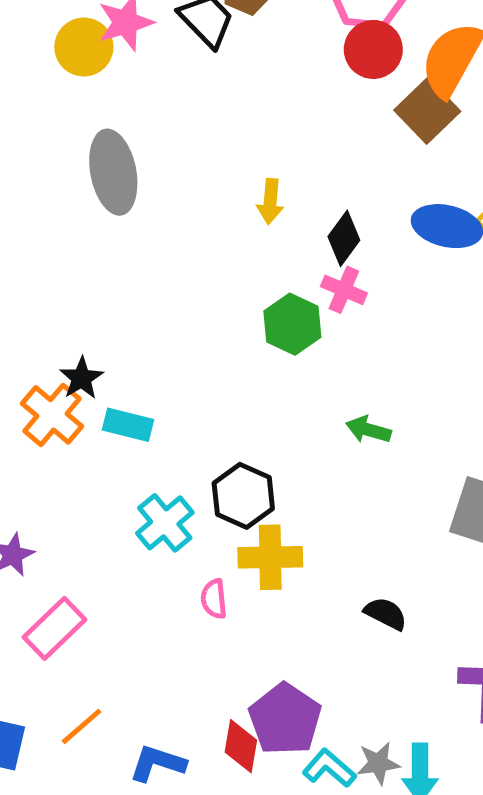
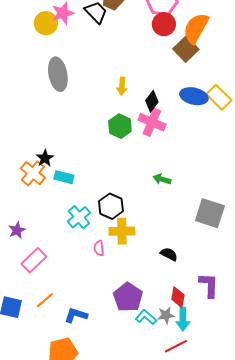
pink cross: (344, 290) -> (152, 122), size x1.5
green hexagon: (292, 324) -> (120, 126), moved
red diamond: (241, 746) -> (178, 297), moved

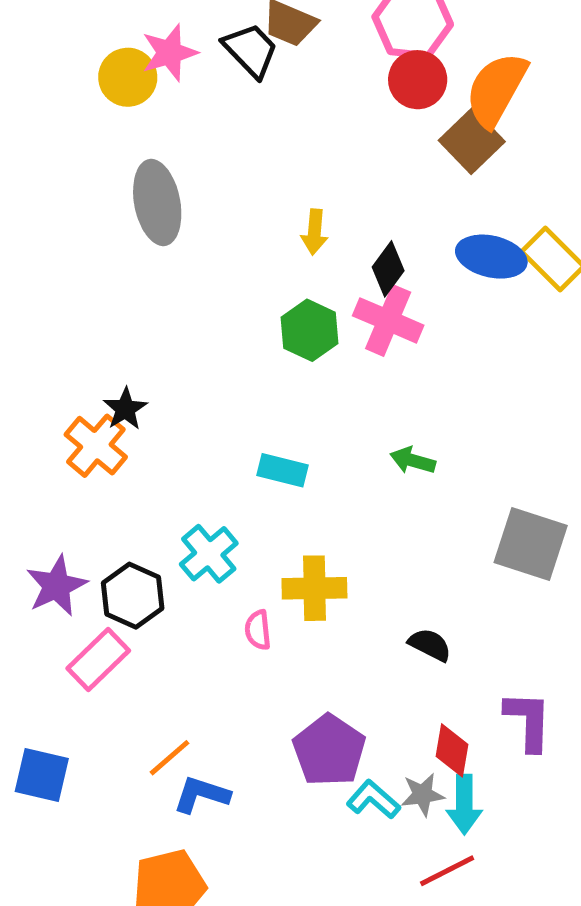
cyan rectangle: (64, 177) -> (283, 470), moved
black hexagon: (111, 206) -> (133, 596), moved
purple star: (17, 230) -> (56, 586), size x1.4
orange line: (45, 300) -> (170, 758), moved

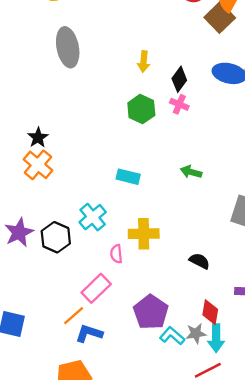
pink cross: (388, 320) -> (179, 104), size x0.6
black star: (125, 409) -> (38, 138), moved
pink rectangle: (98, 659) -> (96, 288), moved

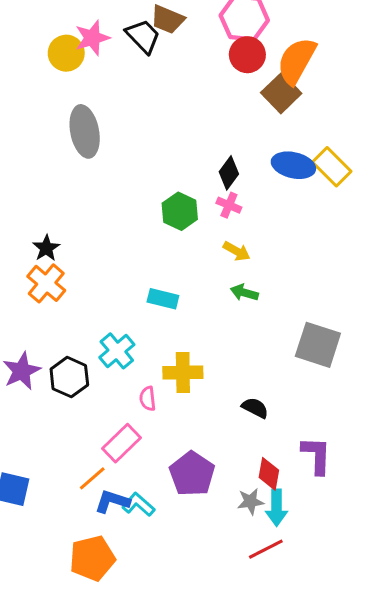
yellow arrow: (144, 62) -> (237, 251), moved, turned -66
cyan L-shape: (172, 336) -> (138, 505), moved

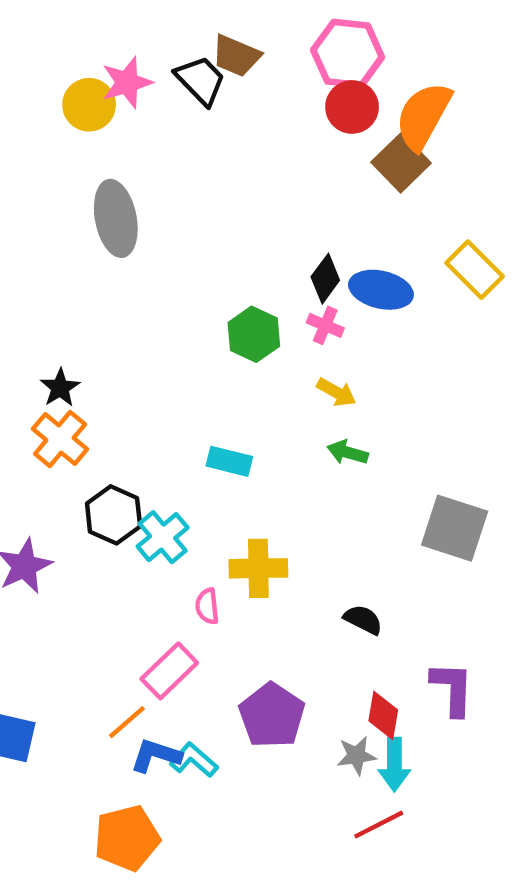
blue ellipse: (293, 165) -> (381, 290), moved
black hexagon: (69, 377) -> (114, 515), moved

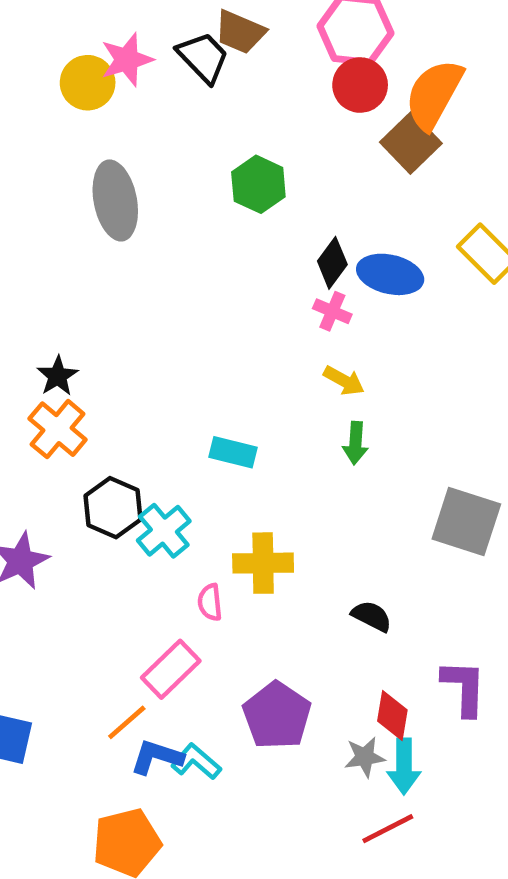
green hexagon: (254, 334) -> (258, 184), moved
green arrow: (348, 452) -> (355, 443), turned -102

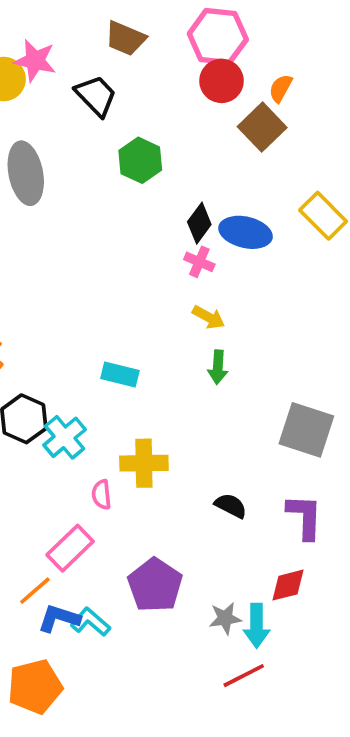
black trapezoid: (203, 57) -> (96, 96), moved
pink star: (127, 60) -> (35, 61), turned 30
orange semicircle: (434, 94) -> (281, 88), size x0.5
purple L-shape: (464, 688) -> (305, 517), moved
red diamond: (392, 715) -> (288, 585), moved, turned 66

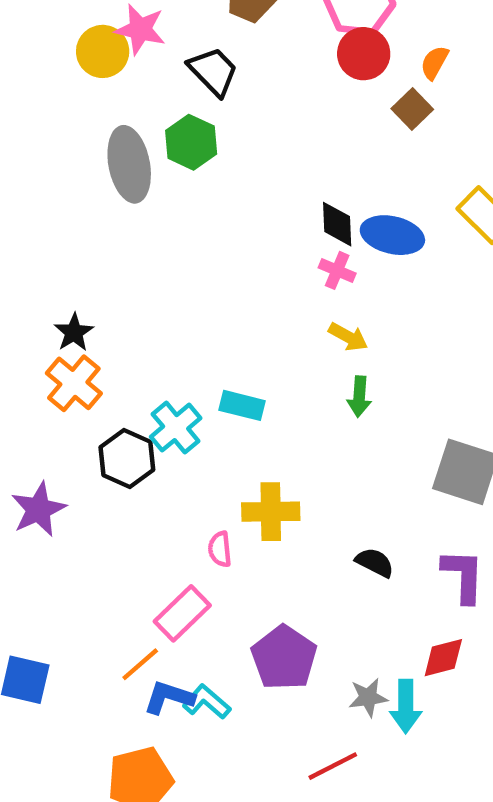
brown square: (262, 127) -> (412, 109), size x0.7
green hexagon: (140, 160) -> (191, 142), moved
black diamond: (199, 223) -> (337, 224), turned -39
cyan cross: (65, 437) -> (176, 428), moved
red line: (244, 676) -> (333, 766), moved

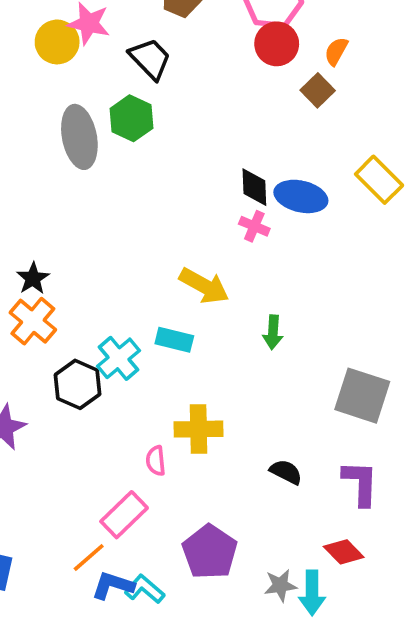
yellow arrow: (348, 337) -> (204, 286), moved, size x1.5
red diamond: (443, 658) -> (344, 552), turned 60

